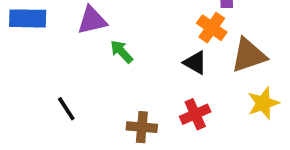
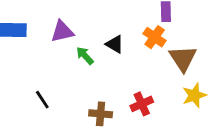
brown triangle: (249, 55) -> (183, 58), turned -44
black triangle: (195, 63) -> (115, 44), moved

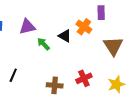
orange cross: (155, 37) -> (84, 27), moved
yellow star: (194, 95) -> (116, 84), moved
black line: (42, 100) -> (13, 75), turned 56

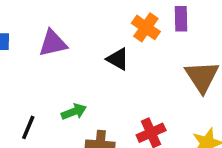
orange cross: (84, 27) -> (146, 27), moved
green arrow: (43, 44) -> (74, 112), moved, turned 112

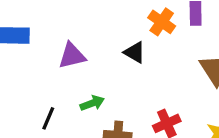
purple triangle: (53, 43) -> (72, 56), moved

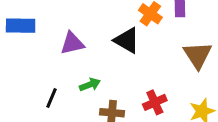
black triangle: (135, 52) -> (127, 40), size x1.4

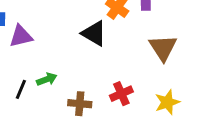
purple triangle: (72, 43) -> (21, 36), moved
green arrow: (90, 85) -> (47, 79), moved

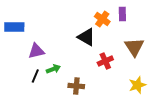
purple triangle: (21, 36) -> (36, 51), moved
red cross: (121, 94) -> (105, 61), moved

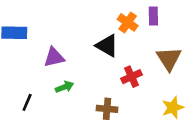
purple triangle: (36, 51) -> (54, 57), moved
black line: (35, 76) -> (27, 102), moved
brown cross: (76, 86) -> (107, 109), moved

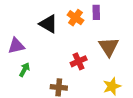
black triangle: (107, 46) -> (48, 24), moved
green arrow: (64, 87) -> (24, 70), turned -40

